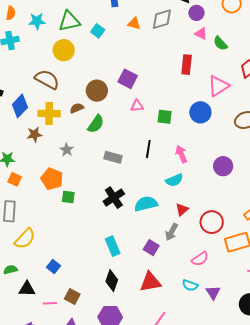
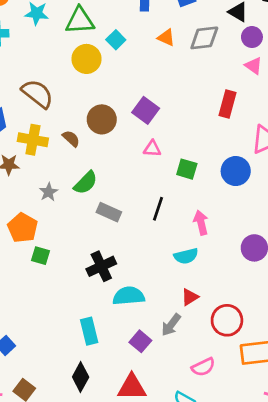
yellow circle: (64, 50) -> (86, 59), moved
brown semicircle: (77, 108) -> (71, 139), turned 56
green semicircle: (96, 124) -> (86, 183), moved
cyan semicircle: (146, 204) -> (129, 296), moved

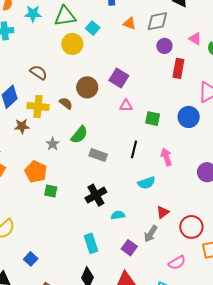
purple circle: (252, 37) -> (164, 46), moved
brown semicircle: (37, 94) -> (39, 72), size x0.7
cyan semicircle: (186, 256) -> (146, 183), moved
cyan semicircle: (129, 296) -> (118, 215), size x0.6

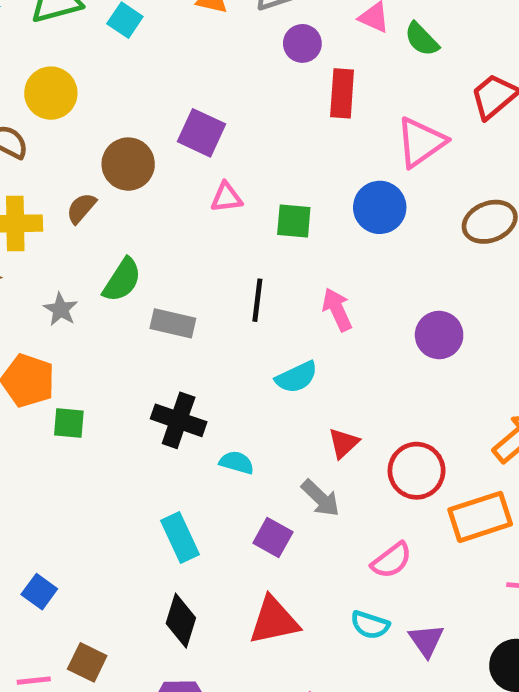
yellow circle: (72, 44) -> (51, 93), moved
brown semicircle: (66, 103) -> (81, 208), turned -80
black cross: (96, 195) -> (179, 420), turned -35
cyan semicircle: (118, 215) -> (237, 463), turned 32
gray arrow: (151, 234) -> (321, 498), turned -72

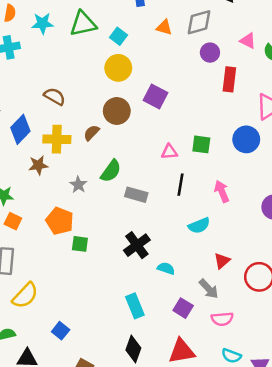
yellow circle: (51, 93) -> (118, 68), moved
pink triangle: (226, 197) -> (169, 152), moved
black cross: (179, 420) -> (137, 245), turned 32
pink semicircle: (392, 560) -> (222, 319), moved, turned 30

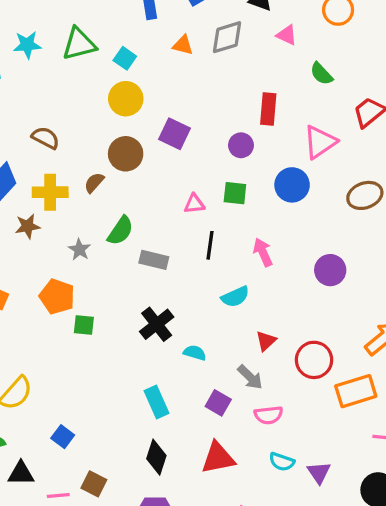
pink triangle: (248, 41) -> (287, 35), moved
purple circle: (210, 53) -> (241, 145), moved

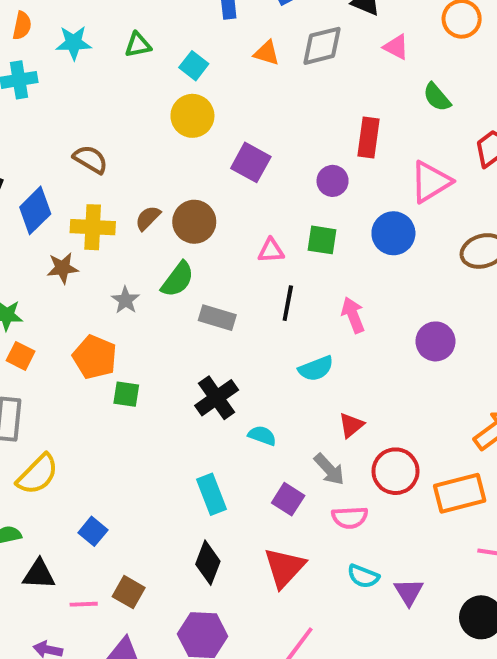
green triangle: (79, 44) -> (138, 45), size x0.6
brown circle: (126, 154) -> (194, 222), moved
red circle: (314, 360) -> (395, 471), moved
red triangle: (218, 458) -> (284, 568), turned -39

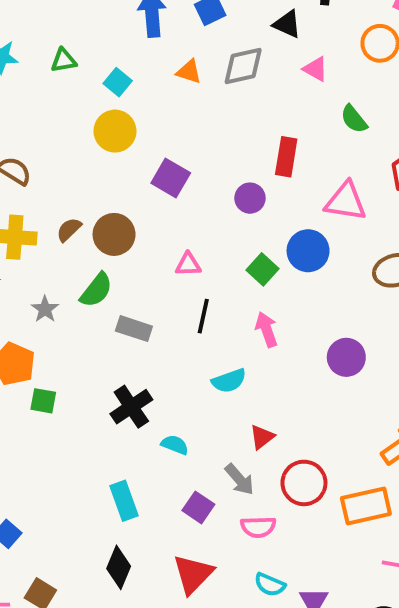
pink triangle: (431, 182) -> (346, 201), turned 39
green square: (322, 240) -> (263, 269), moved, turned 32

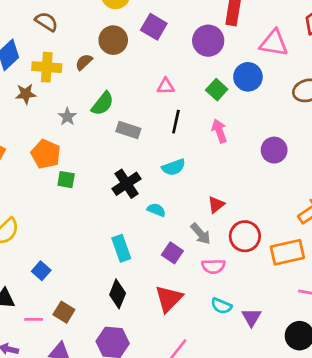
purple circle: (250, 198) -> (208, 41), size x1.5
brown circle: (114, 234) -> (113, 40), moved
cyan semicircle: (229, 381) -> (174, 167), moved

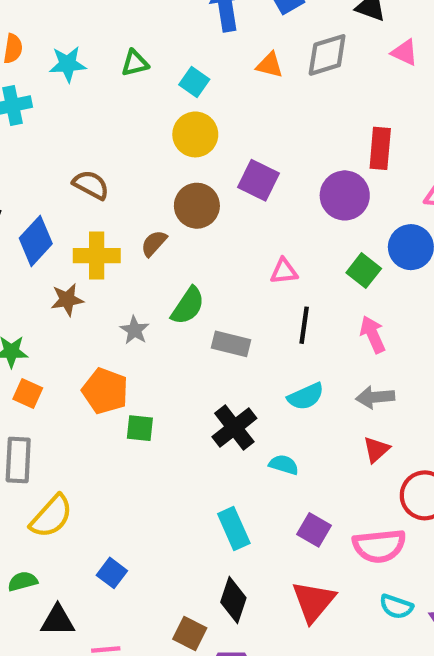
gray arrow: (201, 234) -> (375, 397), moved, turned 130
pink semicircle: (213, 266) -> (379, 546), size x1.4
brown square: (64, 312) -> (190, 634), moved

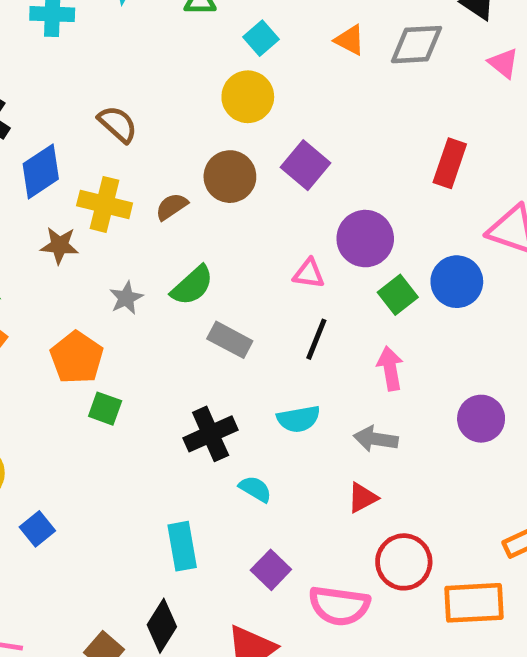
purple circle: (345, 195) -> (365, 239), moved
blue square: (112, 573) -> (37, 529), moved

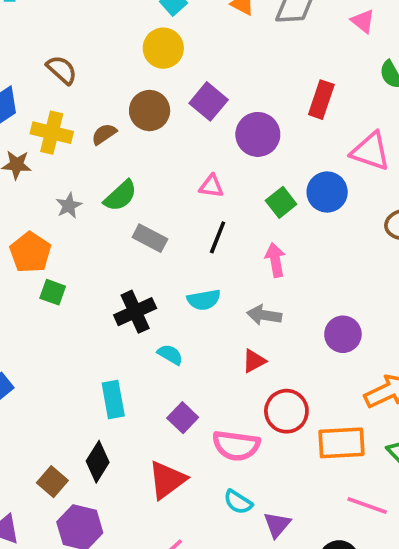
purple circle: (365, 239) -> (258, 134), moved
purple circle: (481, 419) -> (343, 334), moved

